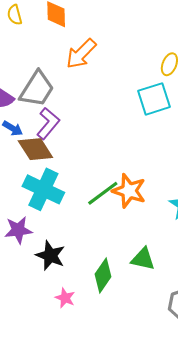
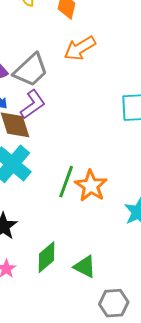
green line: (103, 193) -> (66, 182), turned -48
green triangle: (143, 259) -> (85, 267), moved

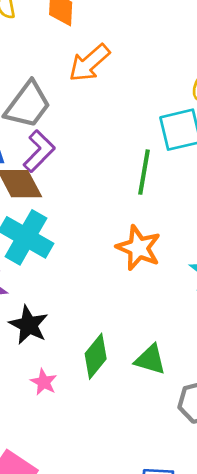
green line: (66, 182) -> (144, 172), moved

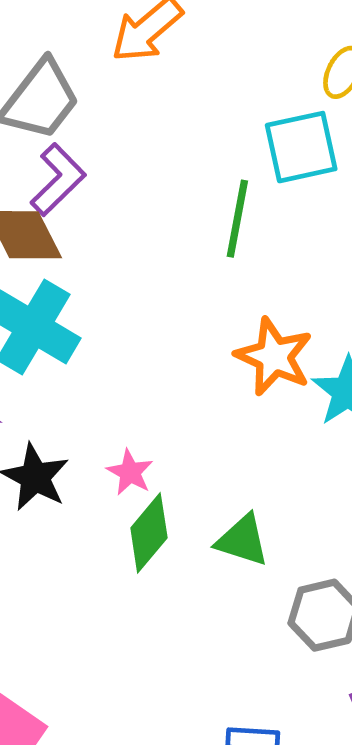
orange star: (139, 248) -> (274, 357), moved
pink star: (44, 382) -> (130, 472), moved

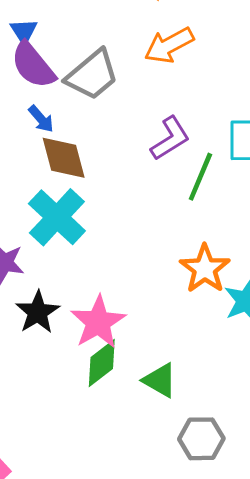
purple L-shape: (58, 180) -> (170, 138), moved
pink star: (130, 472) -> (98, 322), size x1.8

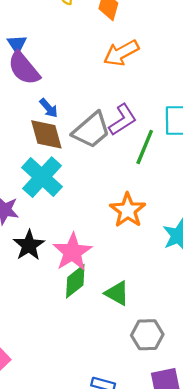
gray trapezoid: (92, 75) -> (91, 130), moved
blue arrow: (41, 119) -> (49, 108), moved
orange star: (205, 269) -> (128, 210), moved

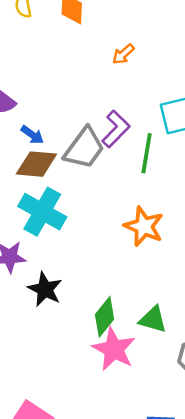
orange arrow: (121, 53) -> (123, 54), moved, size x0.6
brown diamond: (46, 134) -> (36, 164), turned -57
pink star: (72, 252) -> (114, 349), moved

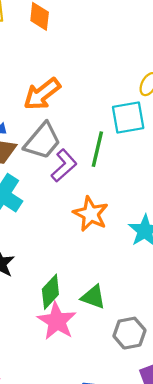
orange arrow: (123, 54) -> (42, 94), moved, size x1.8
purple L-shape: (116, 129) -> (64, 165), moved

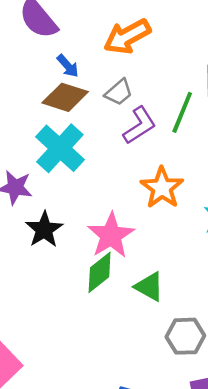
gray trapezoid: (42, 141) -> (119, 92), size x0.6
pink star: (57, 321) -> (111, 235), moved

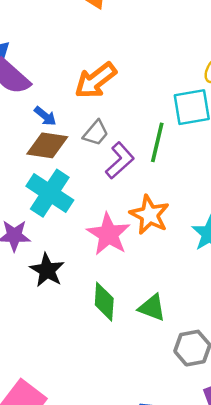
pink star: (111, 235) -> (108, 234), moved
green diamond: (100, 272) -> (104, 302), turned -39

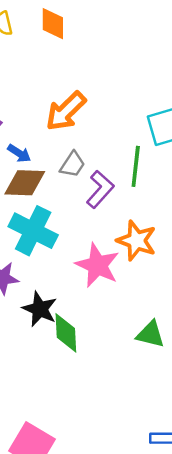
green diamond: (104, 302) -> (66, 333), moved

